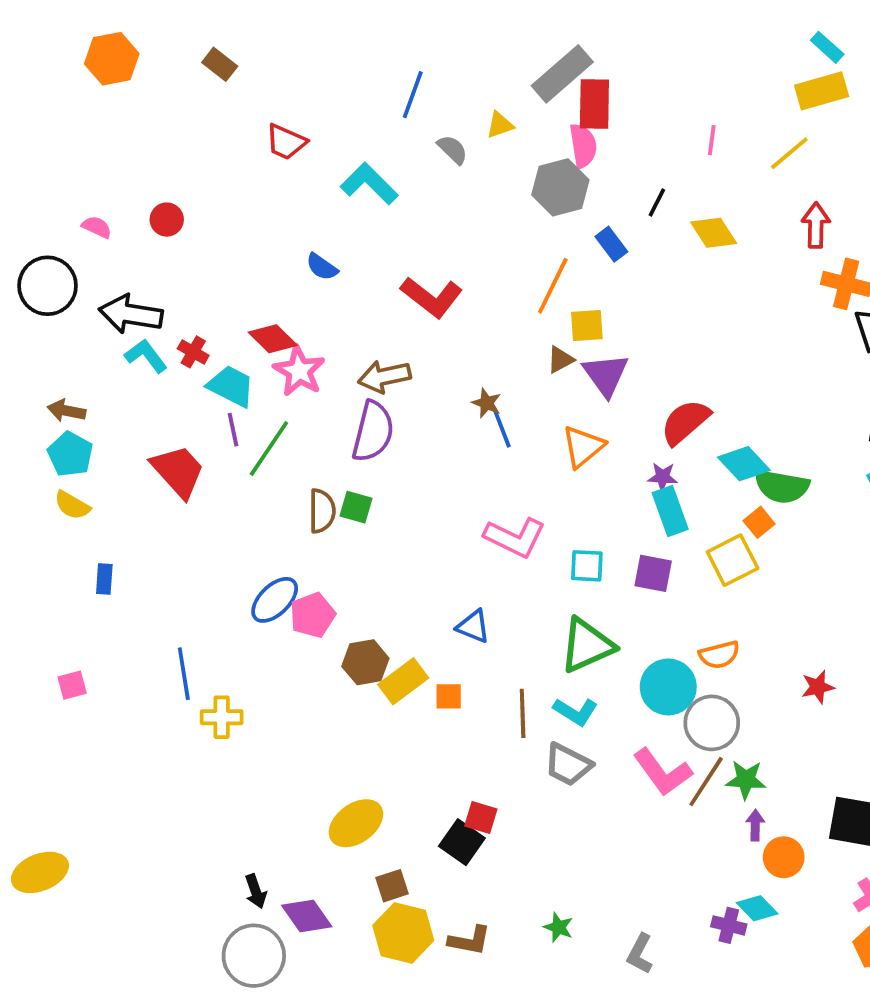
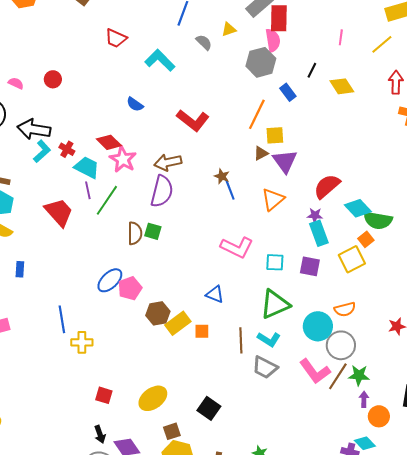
cyan L-shape: (146, 356) -> (42, 151), turned 85
red square: (481, 818) -> (104, 395), moved

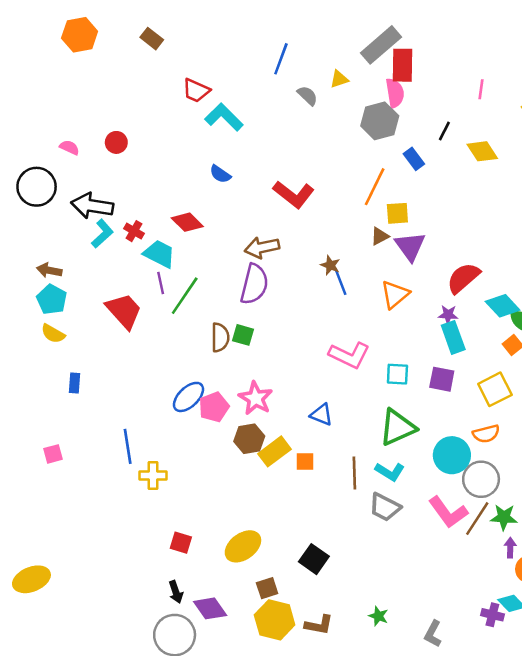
cyan L-shape: (160, 60) -> (224, 117), moved
pink star: (123, 159) -> (256, 398), moved
yellow square: (352, 259) -> (495, 389), moved

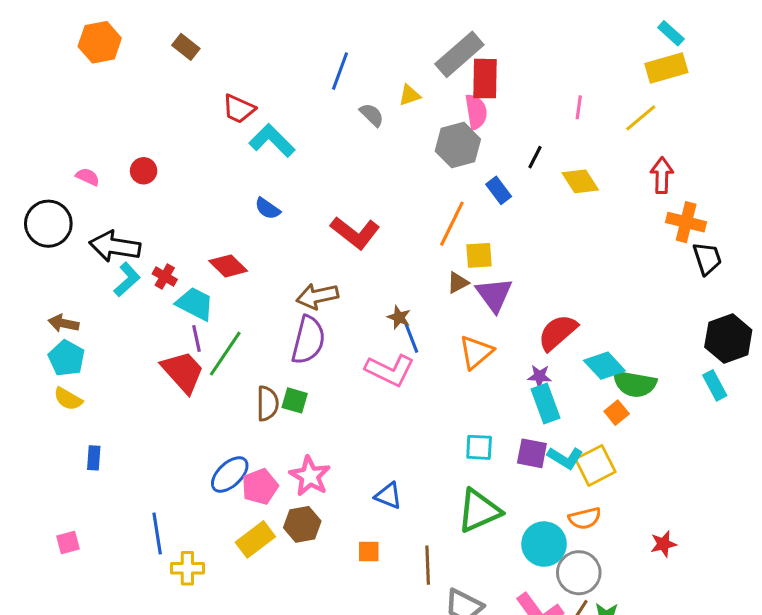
red trapezoid: (124, 311) -> (183, 372), moved
pink L-shape: (349, 355) -> (390, 370), moved
yellow rectangle: (275, 451) -> (255, 539), moved
cyan L-shape: (390, 472) -> (565, 458), moved

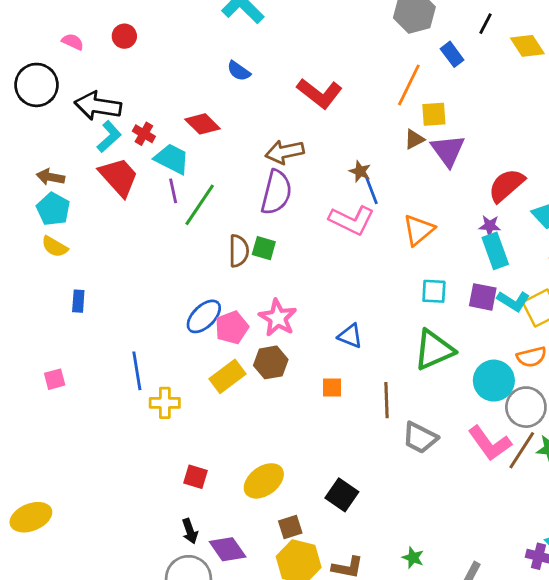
orange triangle: (476, 352) -> (419, 230), moved
red trapezoid: (183, 372) -> (119, 177), moved

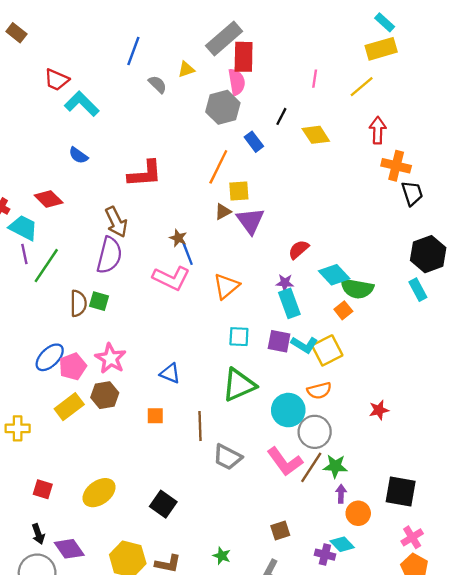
red L-shape: (320, 93) -> (145, 174), turned -42
brown arrow: (285, 152) -> (116, 222), turned -104
red semicircle: (506, 185) -> (299, 249), size x0.7
brown square: (290, 527) -> (280, 530), moved

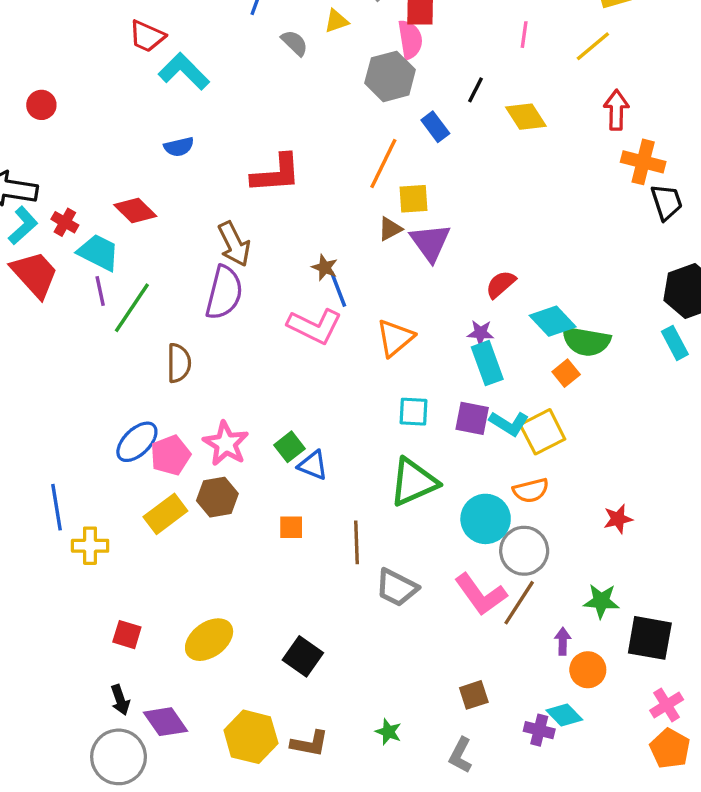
blue semicircle: (78, 155) -> (179, 147), turned -48
green square: (99, 301) -> (289, 447), moved, turned 36
green star: (335, 466) -> (601, 601), moved

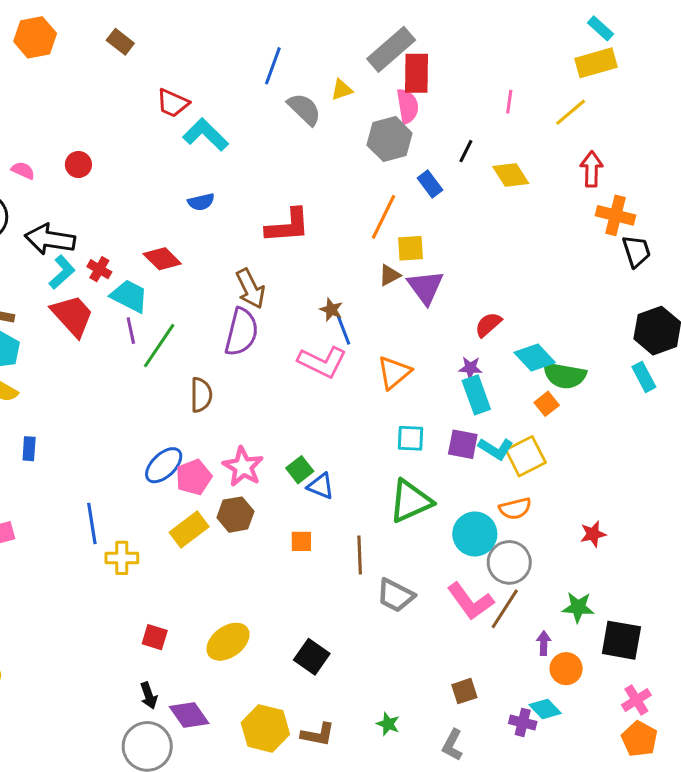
gray semicircle: (295, 43) -> (304, 109), size x1.4

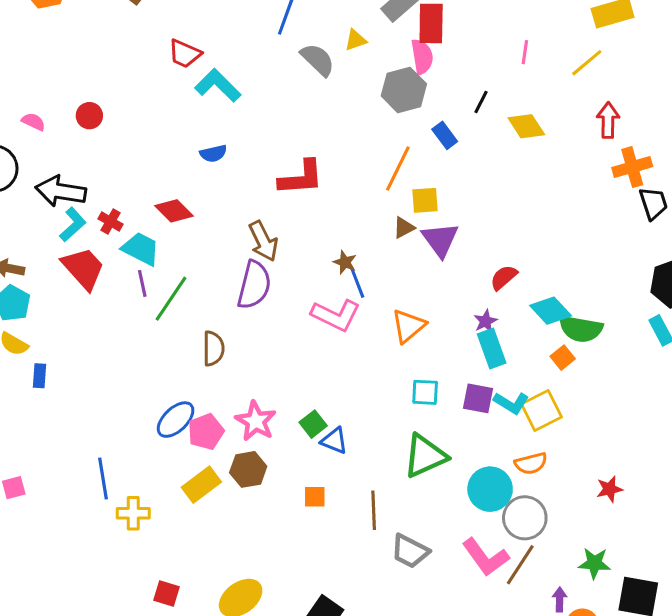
orange cross: (615, 215) -> (632, 167), turned -30
purple star: (470, 368) -> (486, 321), turned -30
blue rectangle: (29, 449) -> (39, 376), moved

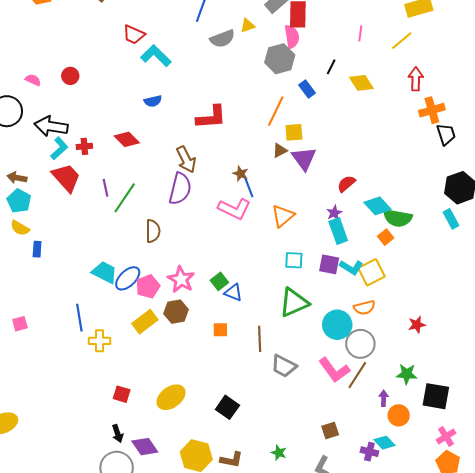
gray semicircle: (318, 60) -> (222, 39), turned 115
red cross: (111, 221) -> (84, 146), turned -35
cyan trapezoid: (141, 249) -> (105, 272), moved

